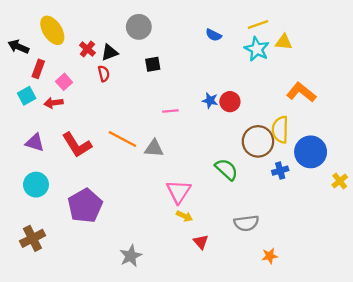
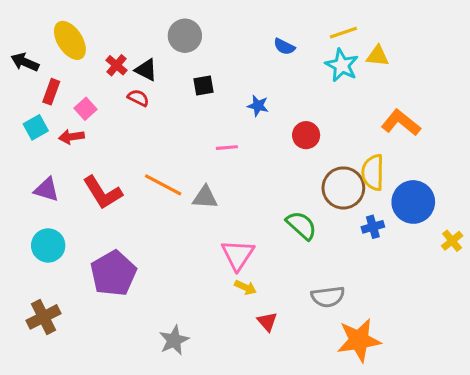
black triangle: (110, 53) -> (146, 70), turned 48
red semicircle: (104, 74) -> (138, 98), turned -49
blue star: (210, 100) -> (258, 106), moved
orange star: (270, 256) -> (359, 340), size x2.0

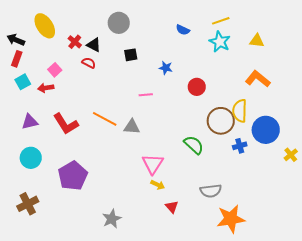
yellow triangle: (378, 56) -> (257, 41), moved
red rectangle: (51, 92) -> (17, 59), moved
purple triangle: (47, 190) -> (30, 122), turned -30

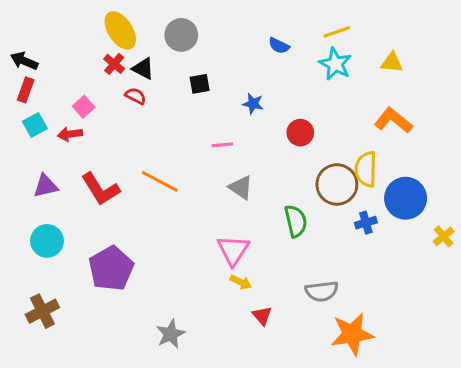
yellow ellipse: (45, 26) -> (120, 30), moved
gray triangle: (132, 127) -> (241, 188), moved, turned 30
green semicircle: (194, 145) -> (296, 221), turned 35

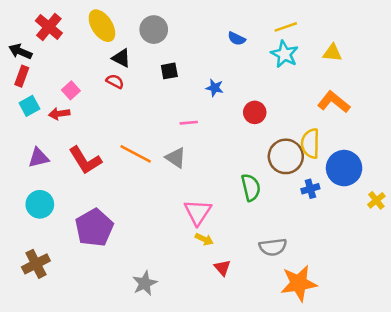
red cross: (114, 64) -> (49, 27), moved, size x1.5
gray triangle: (241, 188) -> (176, 158), moved

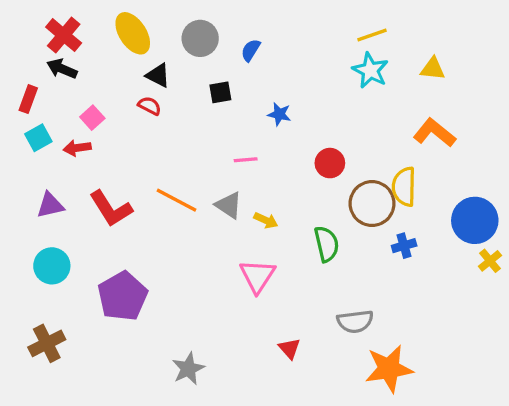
blue semicircle: (237, 39) -> (251, 50), moved, turned 96
black arrow: (20, 52) -> (62, 69), moved
red circle: (255, 112) -> (330, 163), moved
blue circle: (344, 168) -> (475, 220), moved
yellow arrow: (204, 239) -> (266, 220), moved

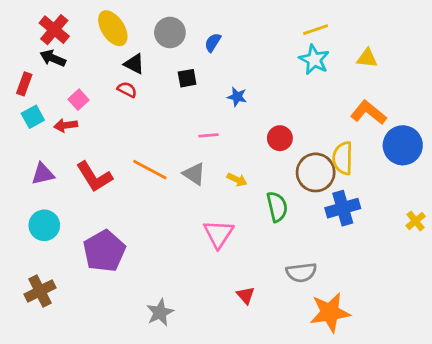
yellow arrow: (266, 220) -> (237, 180), moved
blue circle: (475, 220) -> (403, 145), moved
blue cross: (404, 246) -> (343, 208), size x1.6

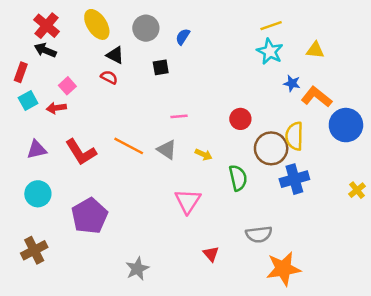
blue star: (237, 97) -> (292, 83), moved

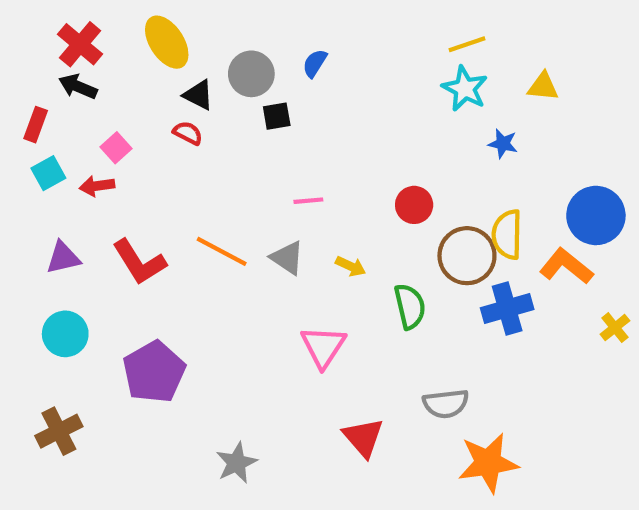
gray circle: (146, 28) -> (251, 74), moved
orange L-shape: (317, 97) -> (566, 266), moved
red triangle: (211, 254) -> (363, 437), size x1.5

